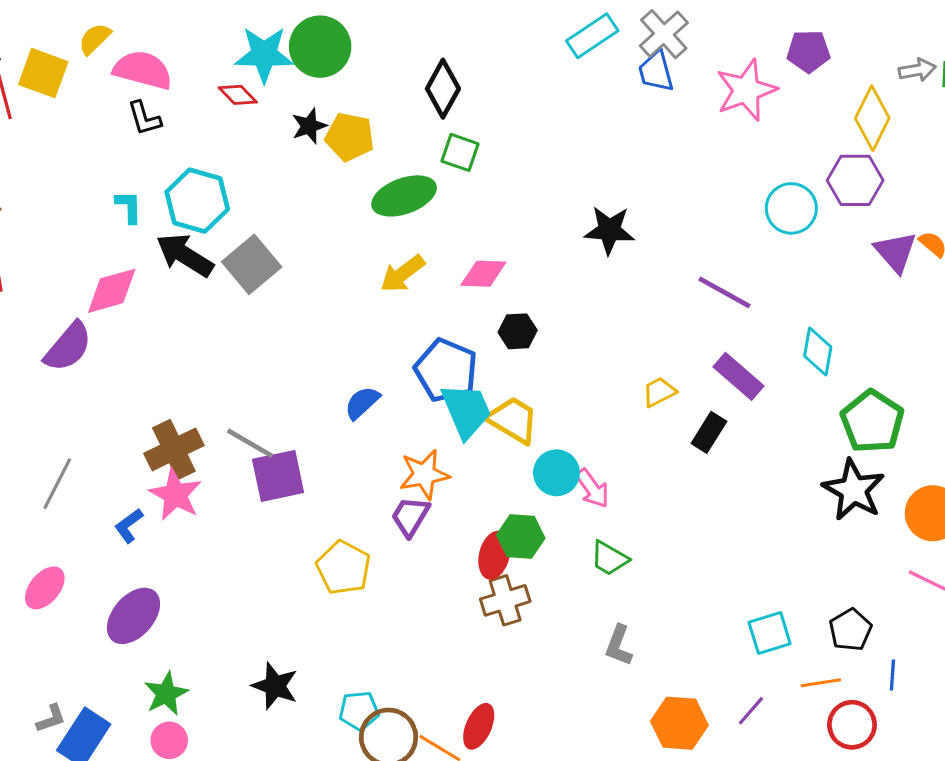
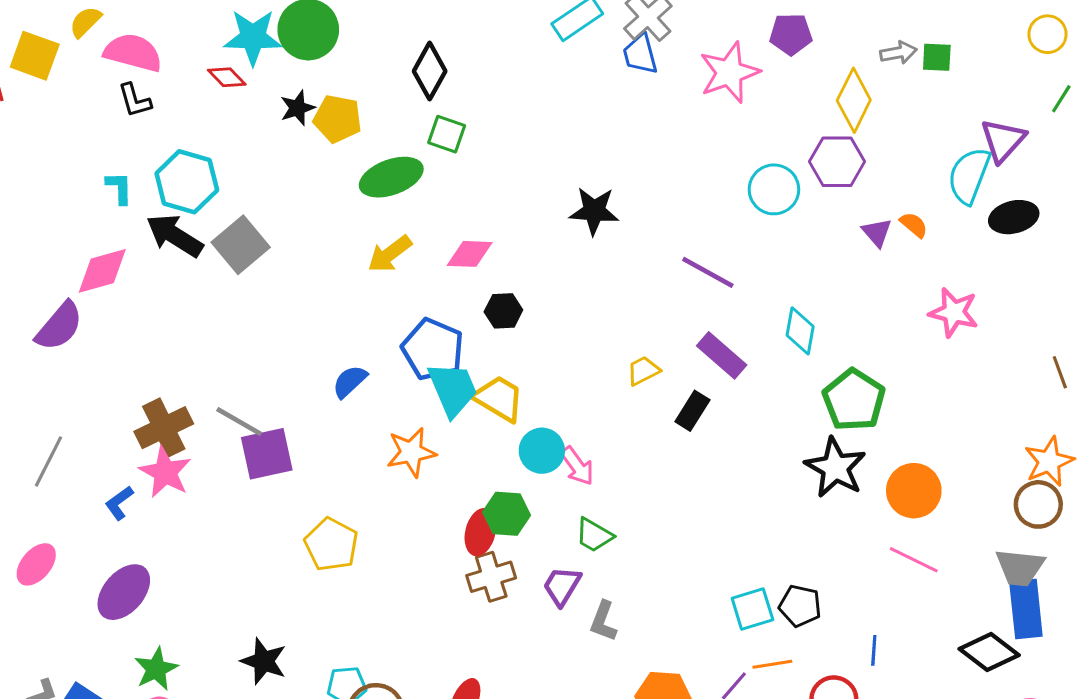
purple triangle: (896, 252) -> (877, 232), size x0.7
purple trapezoid: (410, 516) -> (562, 586), moved
black pentagon: (850, 630) -> (800, 606), moved, turned -30
orange line: (821, 683) -> (772, 664), moved

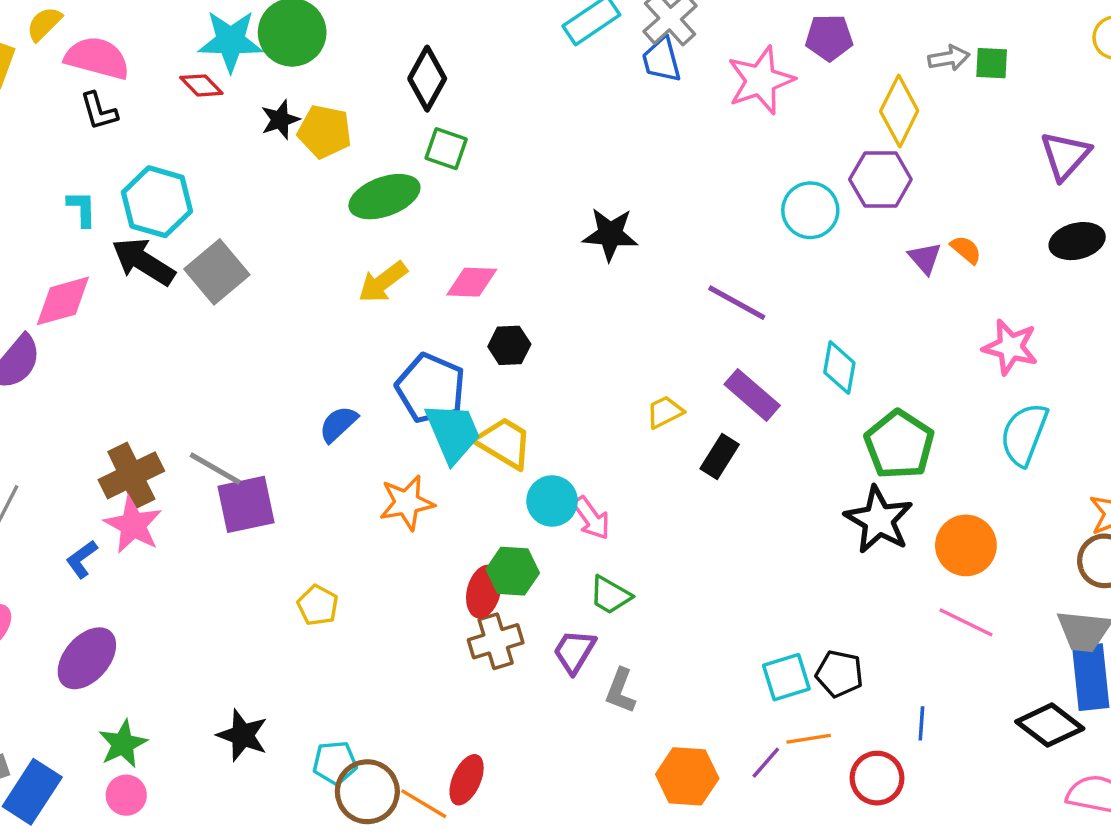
cyan semicircle: (969, 176) -> (1024, 434), moved
yellow pentagon: (331, 544) -> (318, 605), size x0.7

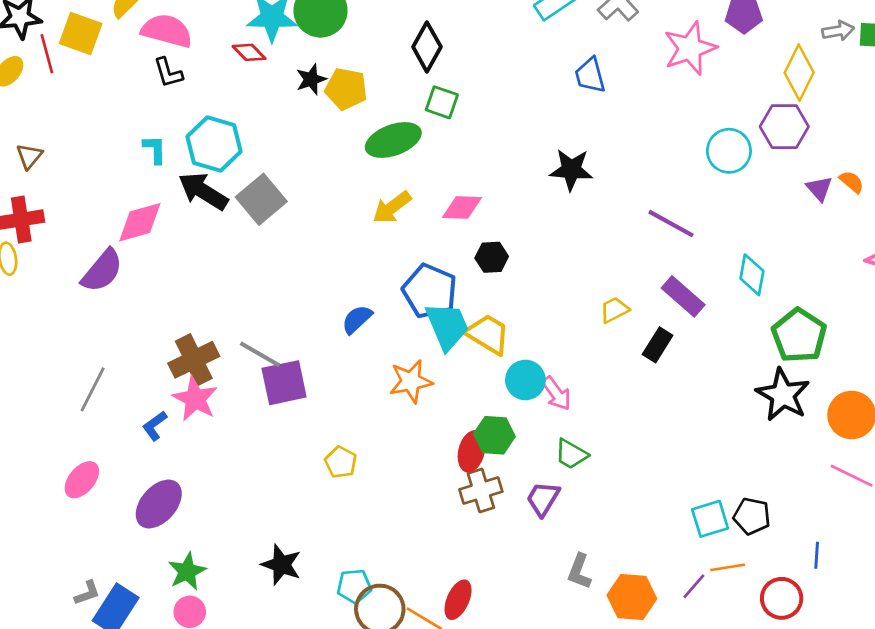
blue trapezoid: (662, 60) -> (590, 75), moved
gray L-shape: (620, 691) -> (579, 571), moved

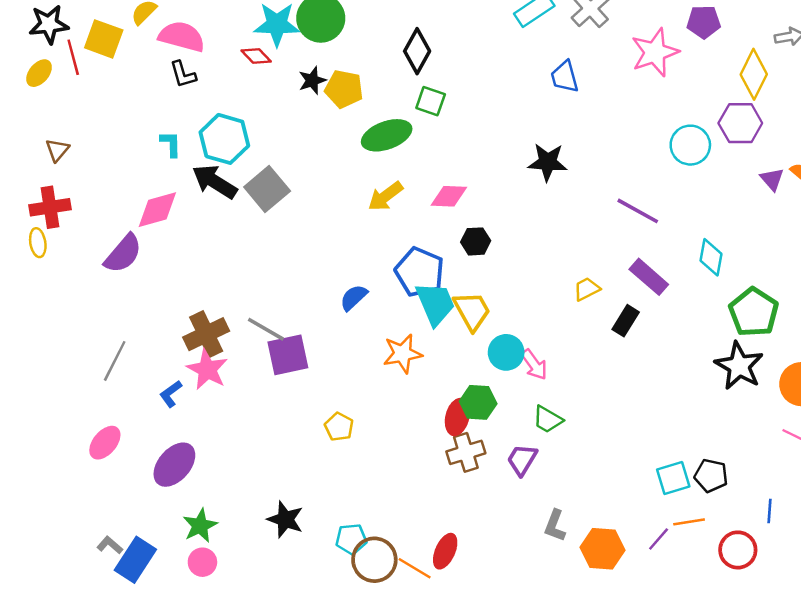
yellow trapezoid: (488, 334) -> (472, 311), turned 30
gray L-shape: (87, 593) -> (110, 545), turned -120

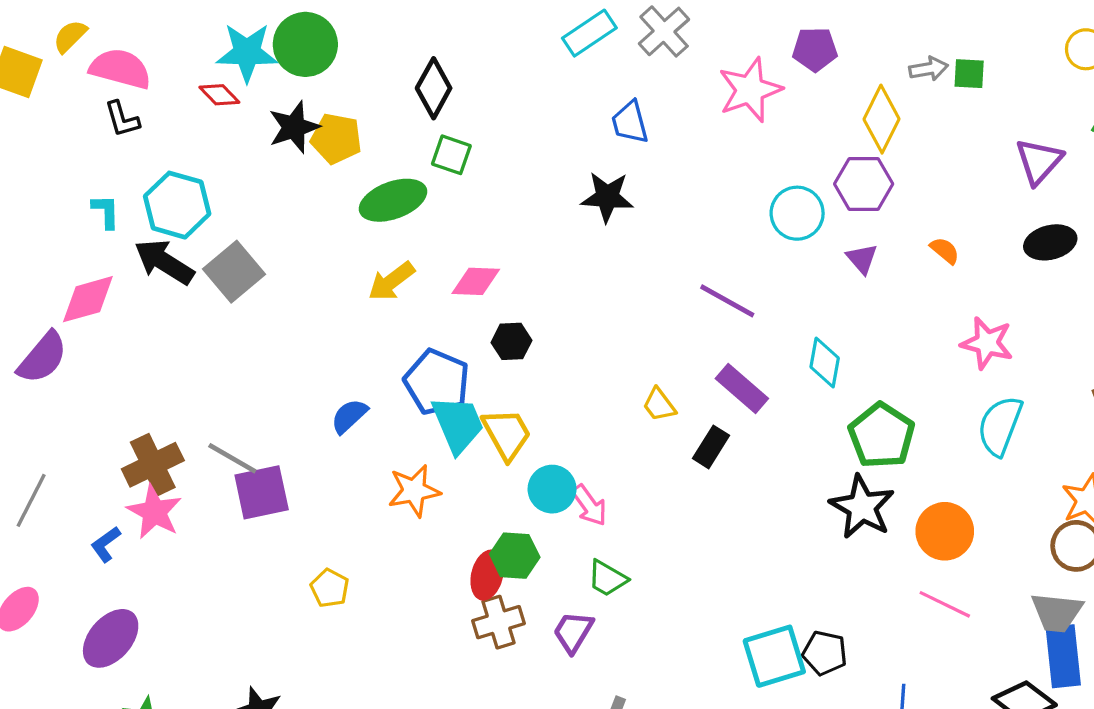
black star: (312, 80) -> (294, 127), size x1.4
black star: (548, 162) -> (607, 197), moved
purple triangle: (772, 179) -> (862, 259), moved
yellow trapezoid: (587, 289) -> (659, 405), turned -100
cyan square: (673, 478) -> (774, 656), size x1.4

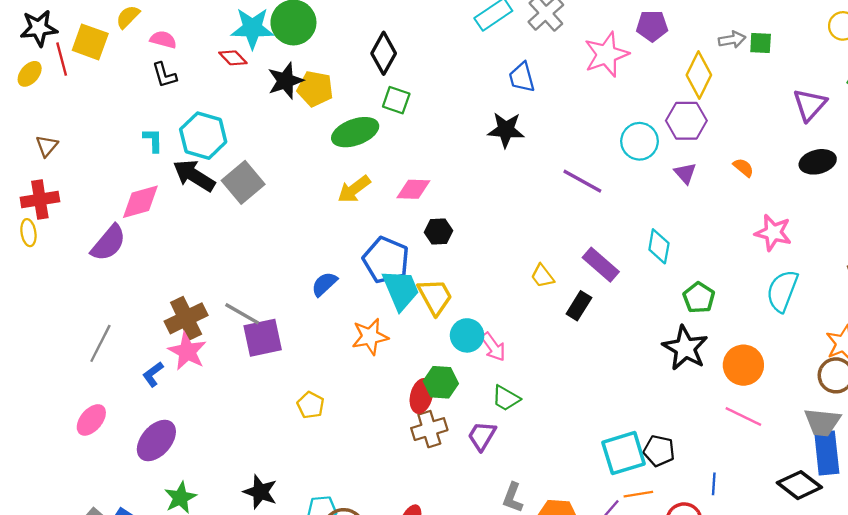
pink semicircle: (120, 69) -> (163, 40), size x0.6
purple line: (727, 301) -> (582, 181), moved
green pentagon: (881, 436) -> (699, 298), size x0.7

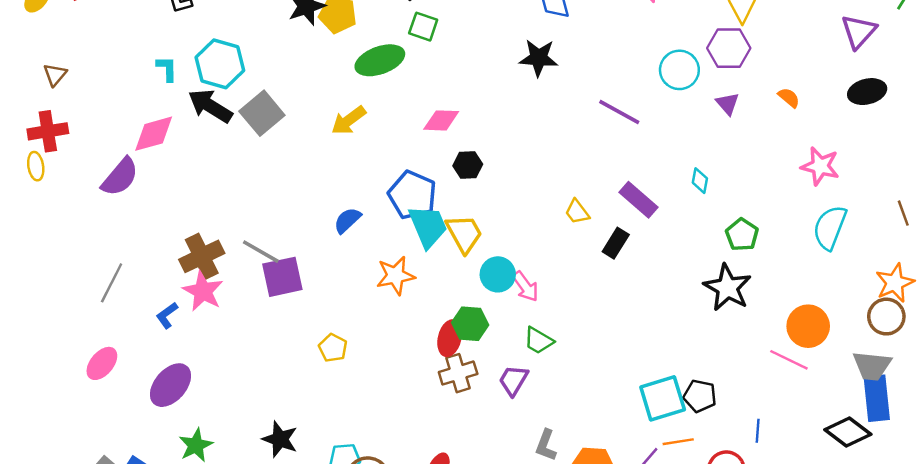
yellow arrow: (354, 189) -> (349, 120), moved
cyan diamond: (659, 246) -> (700, 181), size x0.7
orange circle: (743, 365) -> (808, 326), moved

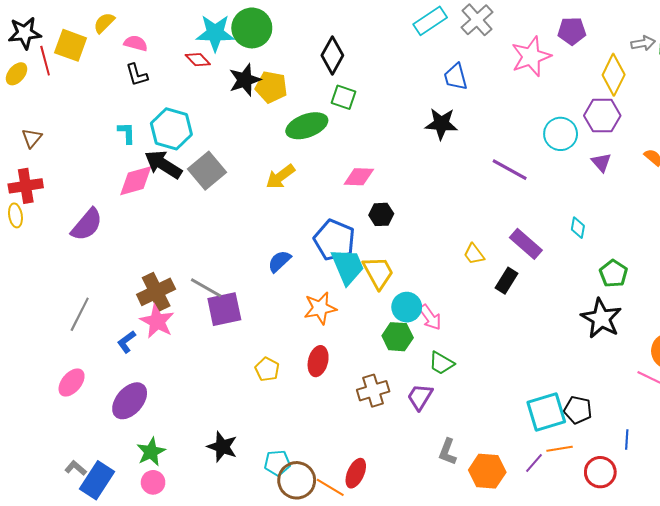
pink diamond: (154, 134) -> (136, 181), moved
green hexagon: (470, 324) -> (398, 337), moved
red ellipse: (450, 338) -> (318, 361), moved

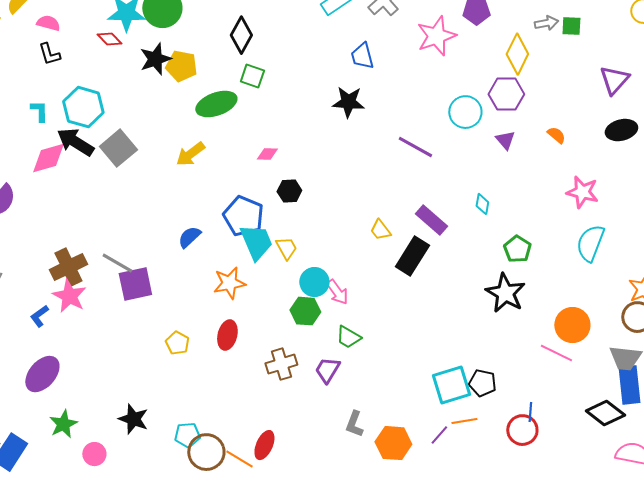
pink diamond: (359, 177) -> (267, 154), size x0.7
yellow trapezoid: (378, 272) -> (286, 248), size x0.7
black rectangle: (507, 281) -> (412, 256), size x1.5
red circle: (600, 472) -> (522, 430), moved
pink circle: (153, 482) -> (94, 454), moved

